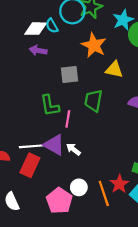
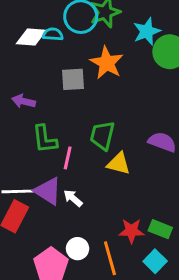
cyan semicircle: (52, 26) -> (53, 34), turned 120
purple arrow: (38, 50) -> (24, 101), moved
yellow triangle: (114, 70) -> (119, 164), moved
gray square: (69, 75) -> (73, 79), moved
red star: (119, 184) -> (131, 231), moved, turned 30

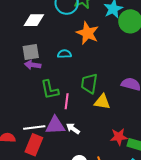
cyan semicircle: (53, 34) -> (64, 54), moved
gray square: (73, 79) -> (31, 52), moved
purple triangle: (48, 191) -> (55, 125), turned -30
red star: (131, 231) -> (119, 137), moved

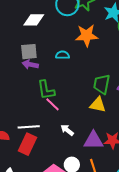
orange star: (88, 33) -> (87, 36), turned -30
green trapezoid: (89, 84) -> (102, 84), moved
pink line: (67, 101) -> (53, 104), moved, turned -56
purple triangle: (55, 125) -> (93, 140), moved

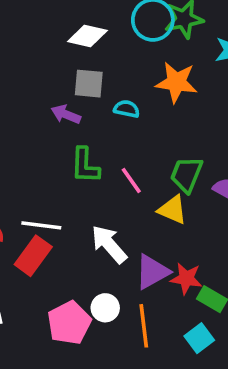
gray square: (29, 52) -> (89, 84), moved
pink line: (53, 104) -> (131, 180), moved
white arrow: (67, 130) -> (109, 244), size x1.6
purple triangle: (93, 140) -> (152, 272), turned -40

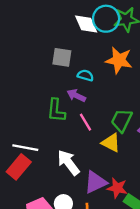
white diamond: (87, 36) -> (86, 24), moved, turned 50
purple arrow: (66, 114) -> (76, 96), moved

